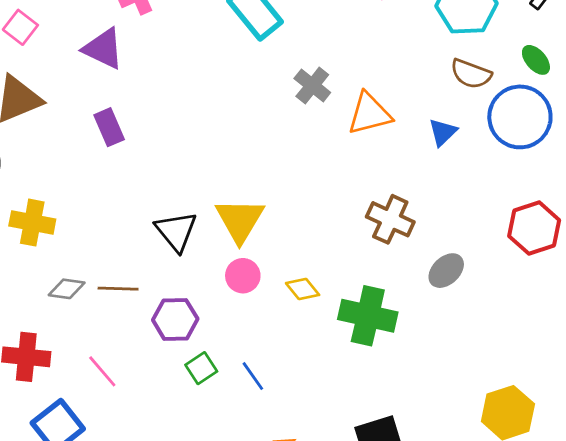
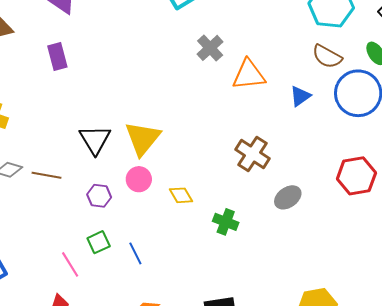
green cross: (368, 316) -> (226, 222), size x0.6
purple hexagon: (175, 319) -> (99, 196), moved, size x0.7
pink line: (102, 371) -> (70, 264), moved

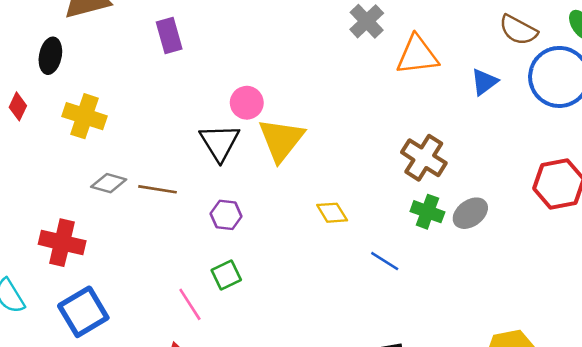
pink circle: (139, 179) -> (247, 103), moved
green cross: (226, 222) -> (427, 212), moved
blue line: (135, 253) -> (385, 261), moved, turned -30

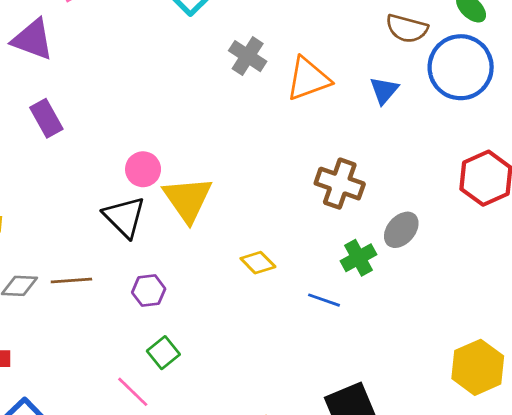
green cross: (427, 212) -> (358, 258), moved, turned -36

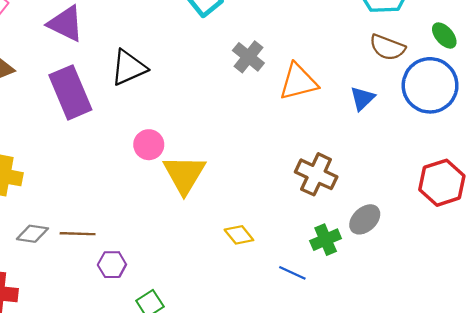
purple rectangle: (46, 118) -> (70, 92), size x1.6
black triangle: (124, 217) -> (129, 68), moved, turned 45
purple hexagon: (149, 291) -> (112, 265), moved

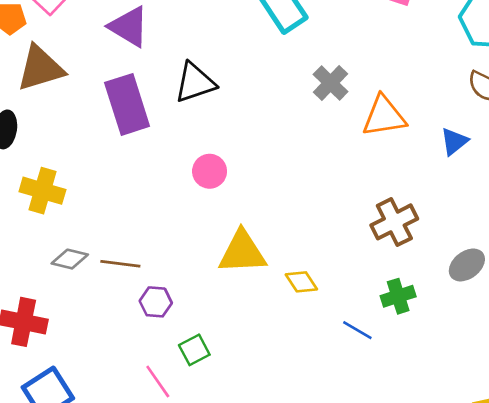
yellow triangle: (184, 174) -> (242, 252), moved, turned 51
brown cross: (316, 174) -> (394, 222), turned 33
gray ellipse: (365, 219) -> (467, 265), moved

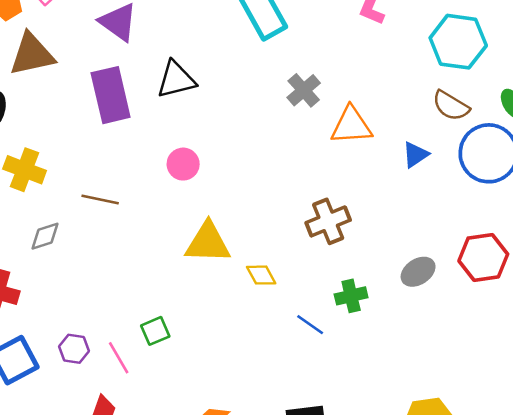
brown cross: (394, 222) -> (328, 221), moved
gray diamond: (70, 259) -> (45, 236), turned -36
brown line: (120, 264) -> (100, 200), moved
purple hexagon: (156, 302) -> (74, 349), moved

